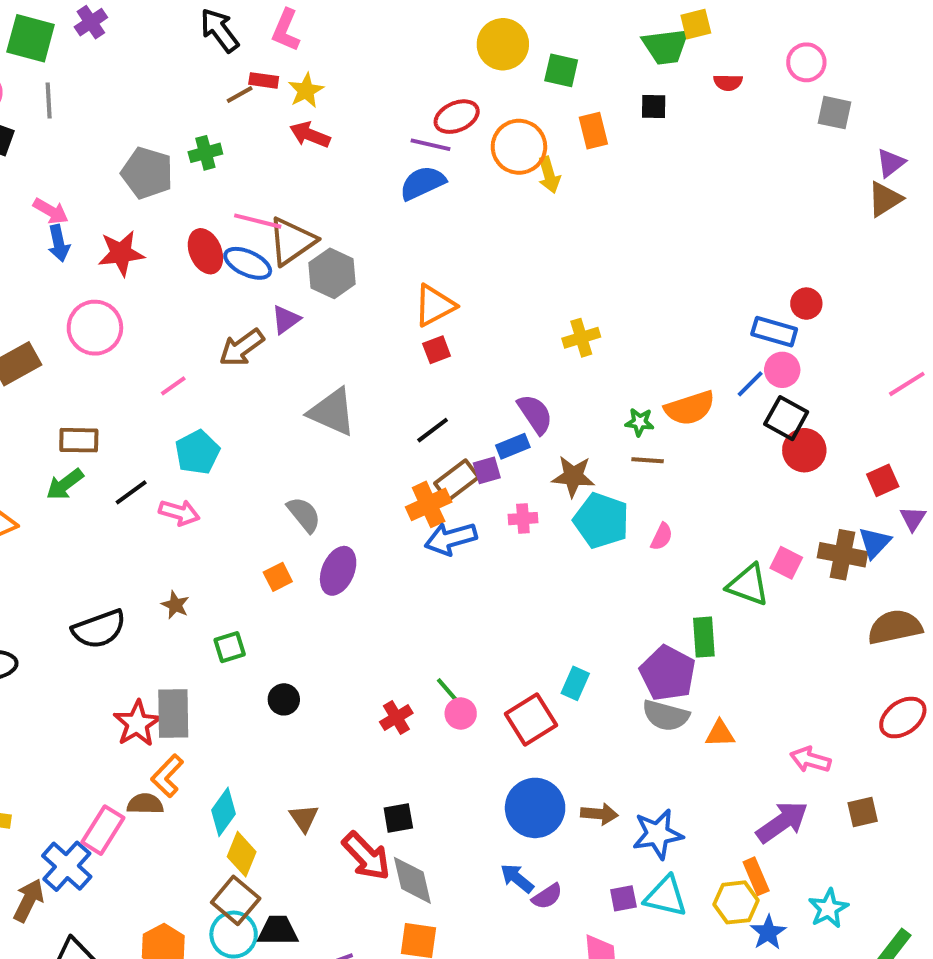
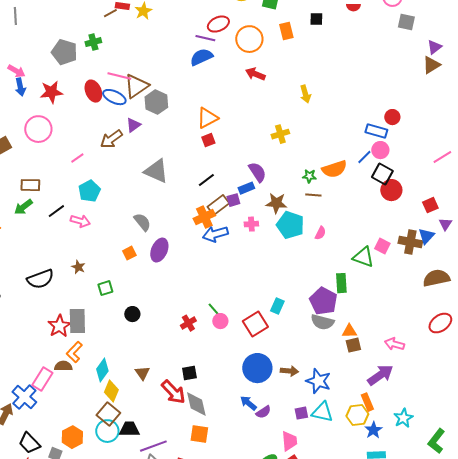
red arrow: (310, 135) -> (255, 74), moved
yellow arrow: (549, 175) -> (305, 94), moved
brown square: (863, 812) -> (353, 345), moved
blue star: (658, 834) -> (318, 381), turned 30

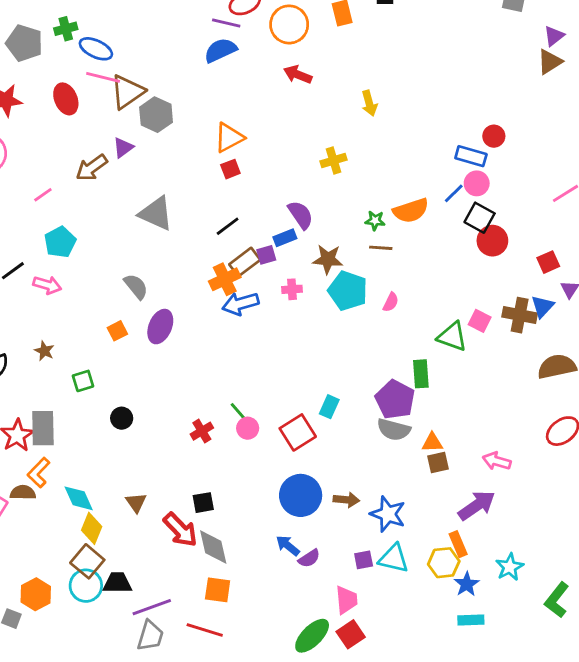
blue ellipse: (114, 97) -> (96, 49), moved
cyan diamond: (102, 370) -> (79, 498), turned -60

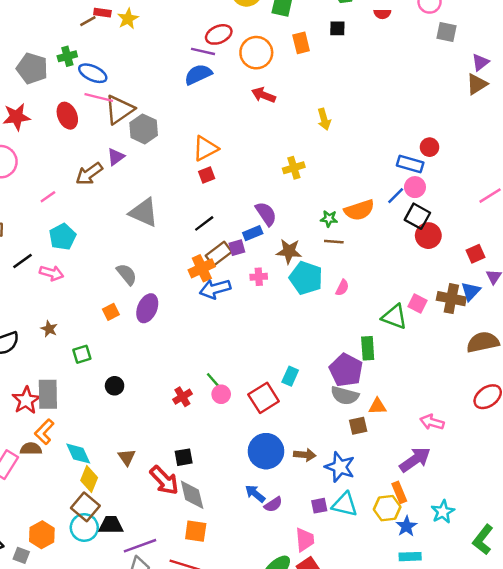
brown square: (438, 463) -> (358, 426), moved

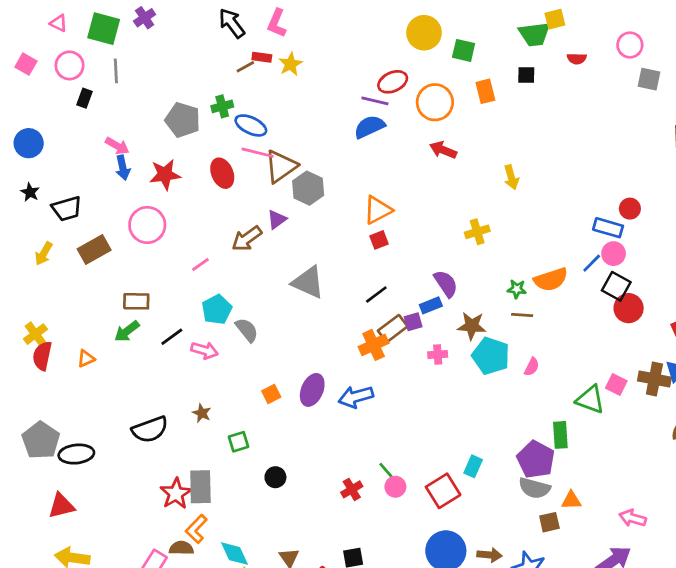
gray semicircle: (127, 274) -> (247, 330), moved
blue arrow: (215, 289) -> (356, 397), moved

